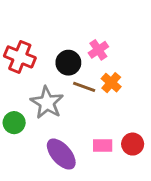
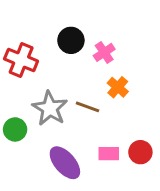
black circle: (68, 63) -> (71, 40), moved
brown line: (84, 87) -> (88, 107), moved

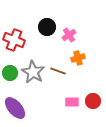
orange cross: (118, 87) -> (78, 58), turned 32
green circle: (15, 129) -> (10, 73), moved
purple ellipse: (65, 163) -> (15, 108), moved

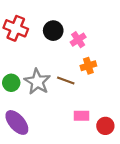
red cross: (14, 40) -> (16, 28), moved
red circle: (93, 101) -> (105, 126), moved

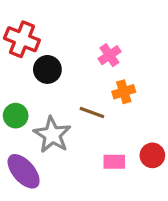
black circle: (53, 31) -> (47, 69), moved
gray star: (37, 82) -> (52, 135), moved
red circle: (105, 126) -> (152, 155), moved

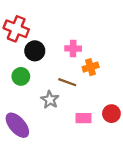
pink cross: (109, 55) -> (73, 49), moved, turned 35
green circle: (16, 116) -> (21, 76), moved
gray star: (52, 135) -> (50, 100), moved, size x0.7

